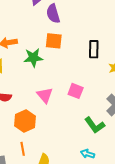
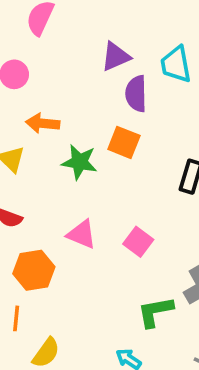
pink triangle: (45, 95) -> (82, 234), turned -42
green L-shape: (95, 125) -> (155, 312), turned 100

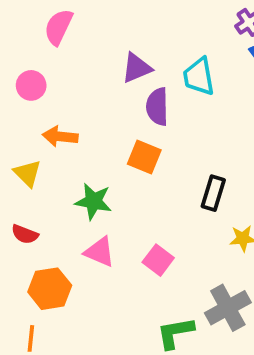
green star: (80, 162) -> (93, 201), moved

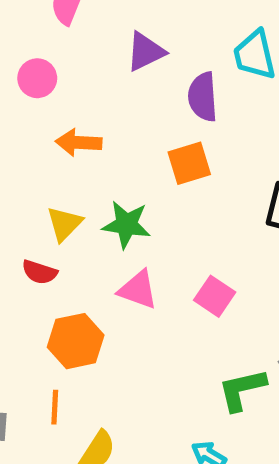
purple triangle: (137, 68) -> (145, 52), moved
orange square: (144, 157) -> (189, 163), turned -36
yellow triangle: (27, 173) -> (64, 224), moved, turned 32

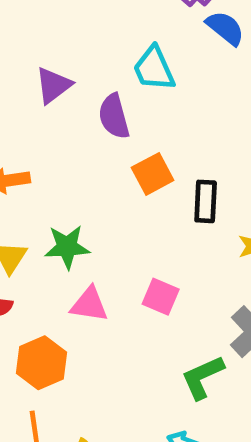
orange square: (189, 163) -> (153, 174), moved

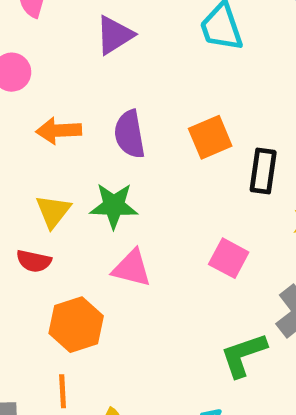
purple semicircle: (114, 116) -> (130, 134), moved
pink square: (161, 297) -> (229, 258), moved

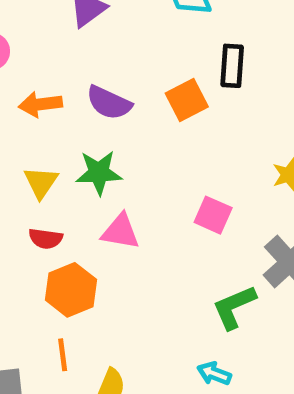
purple semicircle: (130, 134) -> (109, 103), turned -51
black rectangle: (263, 171) -> (232, 66), moved
red semicircle: (34, 261) -> (46, 239), moved

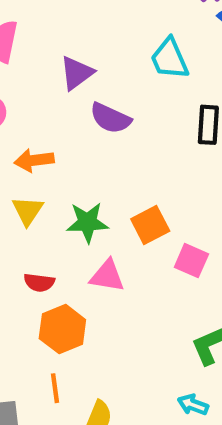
orange square: (187, 100) -> (150, 225), moved
purple semicircle: (109, 103) -> (110, 118), moved
yellow triangle: (41, 182) -> (28, 211), moved

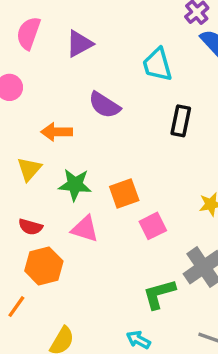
purple triangle: (77, 73) -> (79, 44), moved
orange arrow: (34, 160) -> (57, 132), moved
pink square: (191, 261) -> (153, 226), turned 32
orange line: (55, 388) -> (16, 307), moved, turned 35

